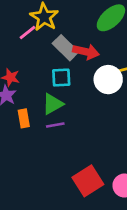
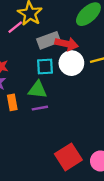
gray rectangle: (65, 48) -> (49, 40), turned -65
white circle: (108, 80) -> (71, 63), moved
green triangle: (53, 104) -> (37, 90), turned 36

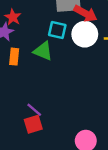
purple line: (40, 108) -> (34, 110), moved, turned 35
red square: (68, 157) -> (33, 124), moved, size x0.7

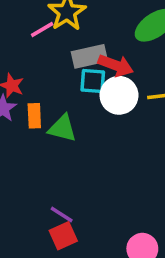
cyan square: (57, 30) -> (93, 81), moved
orange rectangle: (14, 57) -> (34, 116), moved

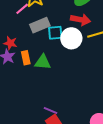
gray rectangle: (89, 56) -> (40, 25), moved
red arrow: (116, 65) -> (81, 20), moved

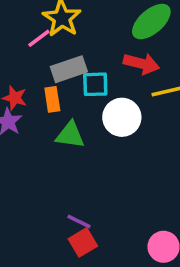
white circle: (71, 38) -> (122, 117), moved
orange rectangle: (26, 58) -> (52, 99), moved

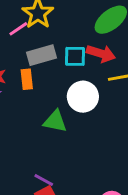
cyan square: (95, 84) -> (75, 56), moved
green triangle: (70, 135) -> (55, 121), moved

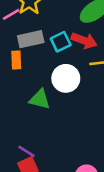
cyan square: (75, 56) -> (61, 42), turned -30

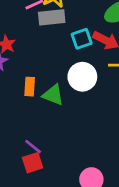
gray rectangle: (31, 39) -> (52, 17), moved
orange rectangle: (16, 60) -> (30, 87), moved

